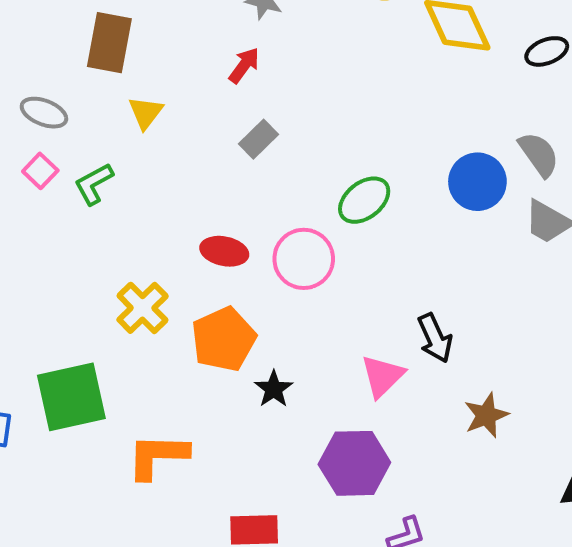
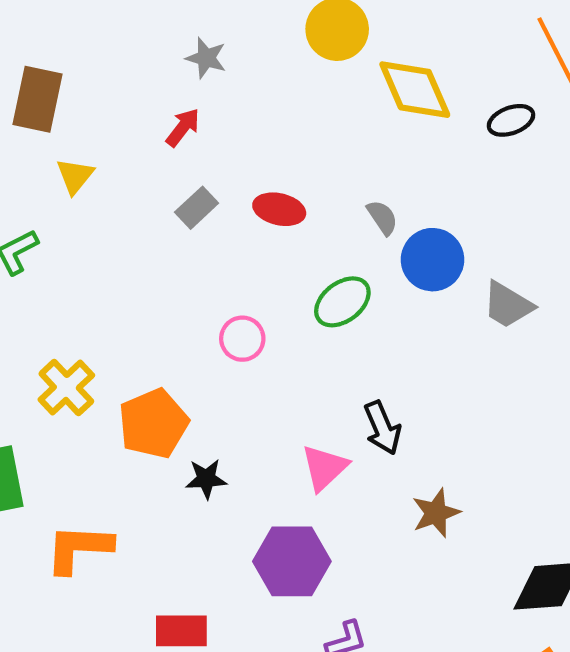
gray semicircle: (539, 154) -> (382, 217), moved, size x0.7
green ellipse: (364, 200) -> (342, 302), moved
red ellipse: (224, 251) -> (279, 209), moved
pink circle: (304, 259) -> (242, 339), size x0.7
black star: (274, 389) -> (206, 479), turned 30

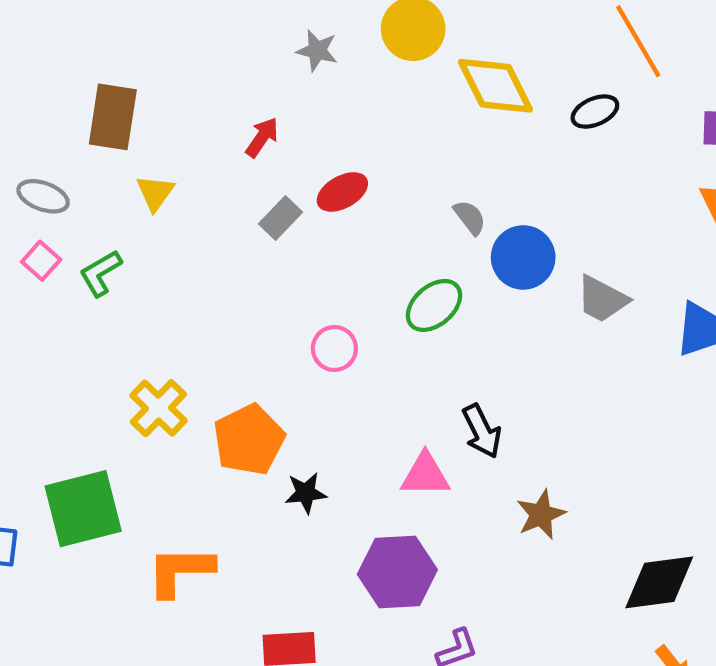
gray star: (206, 58) -> (317, 51), moved
red ellipse: (279, 209) -> (342, 192), moved, turned -39
pink triangle: (324, 468) -> (425, 475), turned 46

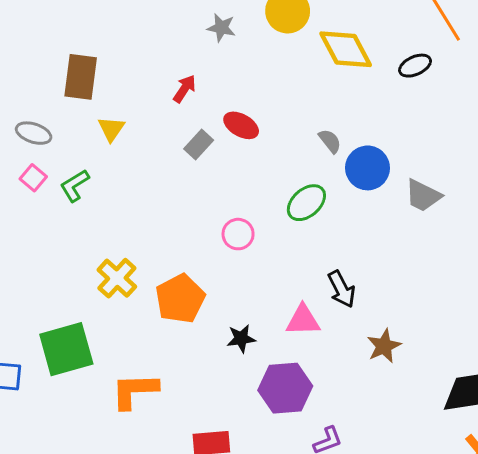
red ellipse: (342, 192) -> (241, 125), turned 60
black star: (306, 493) -> (241, 339), moved

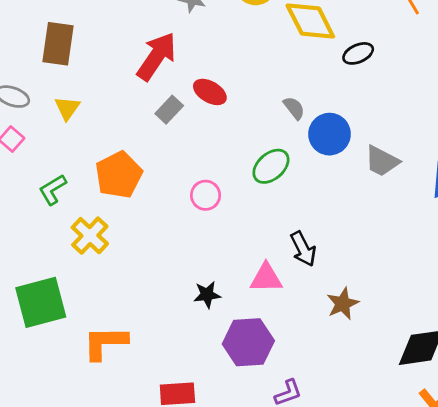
black ellipse: (415, 66) -> (358, 53), moved
red arrow: (184, 89) -> (157, 56), size x1.8
yellow triangle: (111, 129) -> (67, 108), moved
green L-shape: (75, 185) -> (53, 190), moved
orange pentagon: (180, 299) -> (119, 175), moved

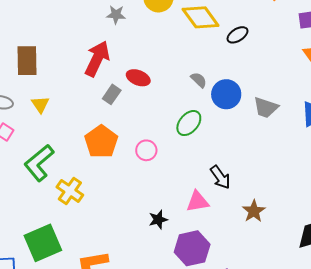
orange pentagon: (119, 175) -> (101, 142), moved
green L-shape: (53, 190) -> (39, 163), size x1.6

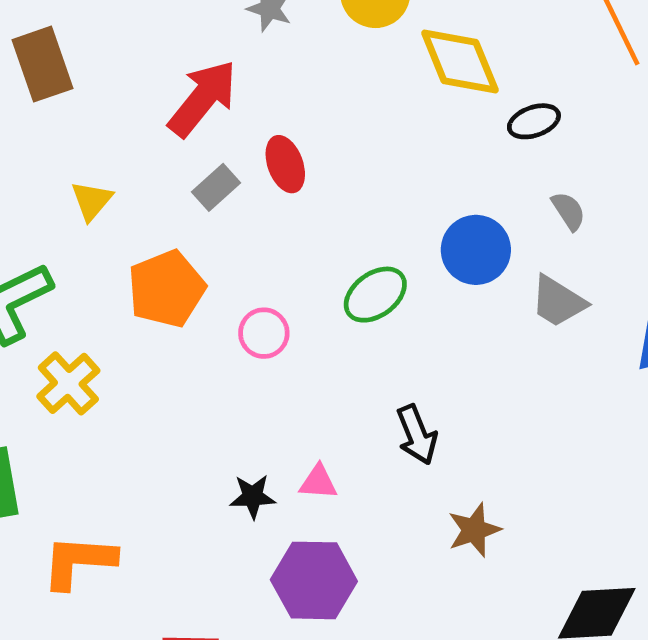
brown rectangle: (27, 61) -> (43, 64), turned -32
red ellipse: (138, 78) -> (285, 164), turned 35
gray semicircle: (199, 80) -> (568, 211), moved
yellow triangle: (40, 104) -> (92, 201), moved
pink triangle: (198, 202) -> (318, 482), moved, size x0.7

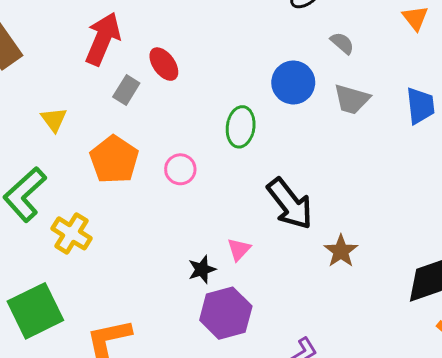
green ellipse: (375, 295) -> (241, 127), turned -30
black arrow: (417, 435) -> (290, 204), size x1.5
pink triangle: (318, 482) -> (239, 249), turned -35
purple hexagon: (314, 580) -> (226, 313), moved

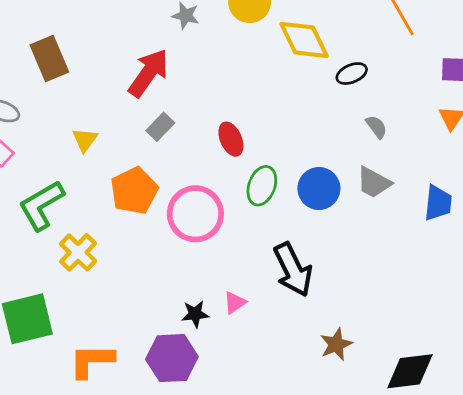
red ellipse: (164, 64) -> (231, 139), moved
blue circle: (293, 82) -> (319, 189), moved
pink circle: (180, 169) -> (195, 214), size x1.8
brown star: (341, 251) -> (336, 344), moved
purple hexagon: (226, 313) -> (172, 358), moved

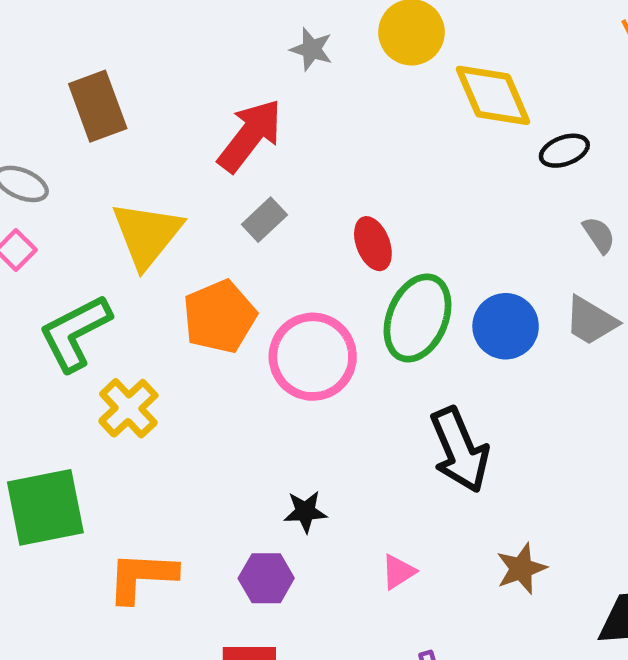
yellow triangle: (85, 140) -> (147, 234), size x1.8
green ellipse: (262, 186) -> (418, 318), size x1.4
pink triangle: (235, 303) -> (398, 572), moved
purple hexagon: (172, 358) -> (266, 578), size x0.7

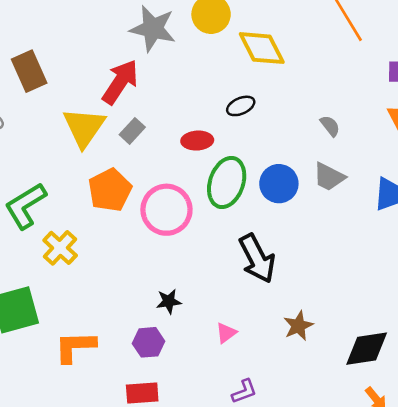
gray star: (311, 49) -> (153, 29), size x1.8
black ellipse: (564, 151) -> (241, 106), moved
yellow triangle: (147, 234) -> (84, 127), moved
red ellipse: (373, 244) -> (197, 141), turned -68

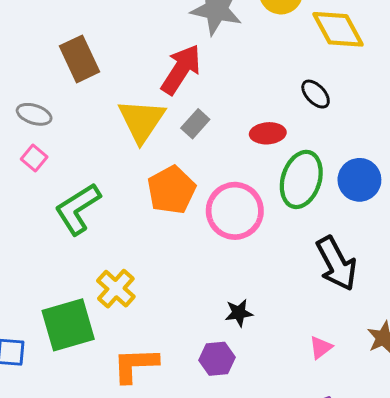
black ellipse: (241, 106) -> (316, 94), turned 72
yellow cross: (60, 248) -> (116, 289), moved
pink triangle: (226, 333) -> (321, 347), moved

